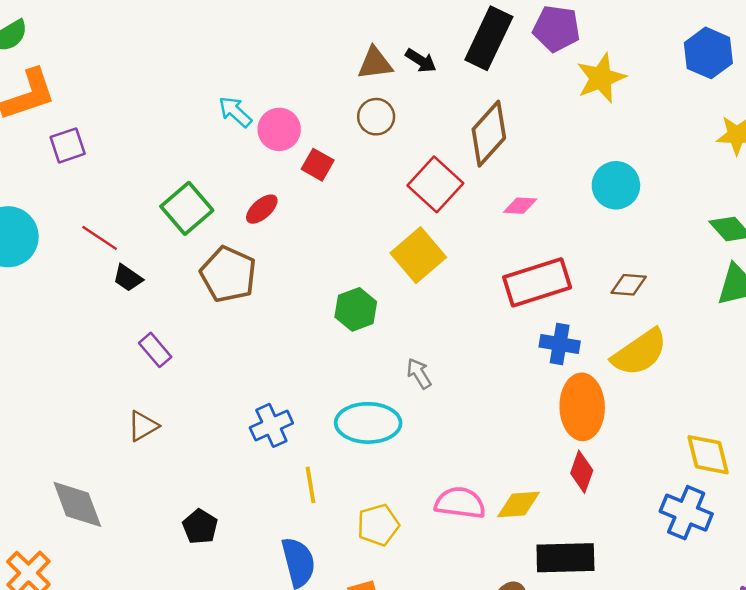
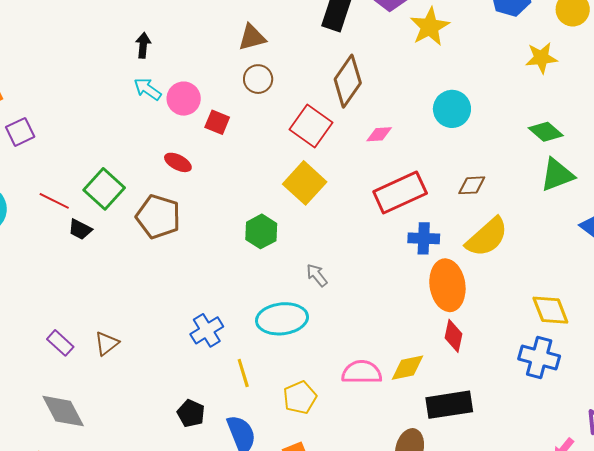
black arrow: (421, 61) -> (143, 45), moved, turned -110
green square: (187, 208) -> (104, 189), moved
red ellipse: (262, 209) -> (178, 162), turned 76
purple rectangle: (155, 350) -> (60, 343), moved
black pentagon: (200, 527) -> (191, 413), moved

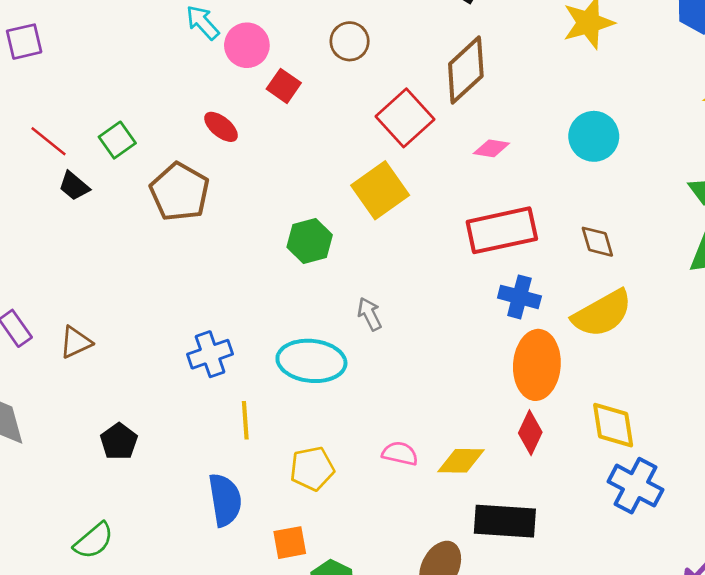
brown diamond: (472, 185) -> (597, 242), turned 64
green square: (104, 189) -> (117, 140), size x0.7
yellow diamond: (550, 310) -> (613, 425), moved
pink semicircle: (362, 372) -> (400, 453), size x0.7
black pentagon: (191, 413) -> (119, 442), moved

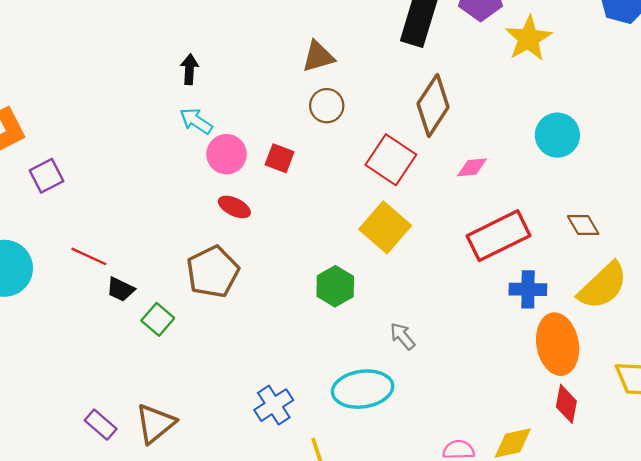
pink circle: (247, 45) -> (227, 154), moved
green square: (117, 140) -> (158, 319), moved
brown pentagon: (180, 192) -> (213, 272), turned 30
brown triangle: (76, 342) -> (155, 424), size x1.4

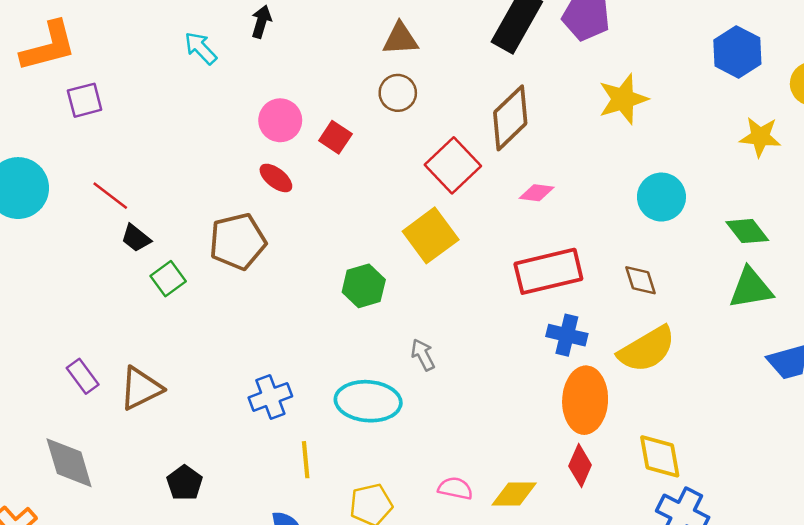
yellow star: (528, 38) -> (623, 99), moved
cyan arrow: (196, 121) -> (201, 48), moved
cyan circle: (557, 135) -> (661, 197), moved

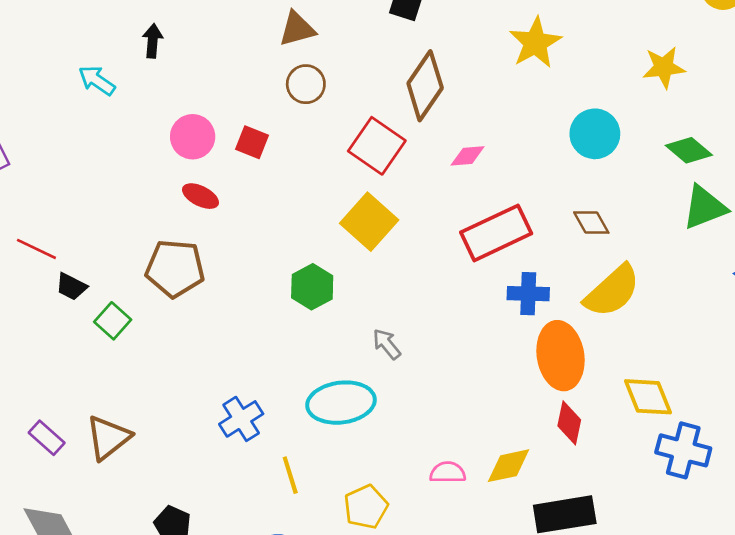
yellow star: (760, 137) -> (664, 67), moved
brown pentagon: (238, 241) -> (175, 268), turned 30

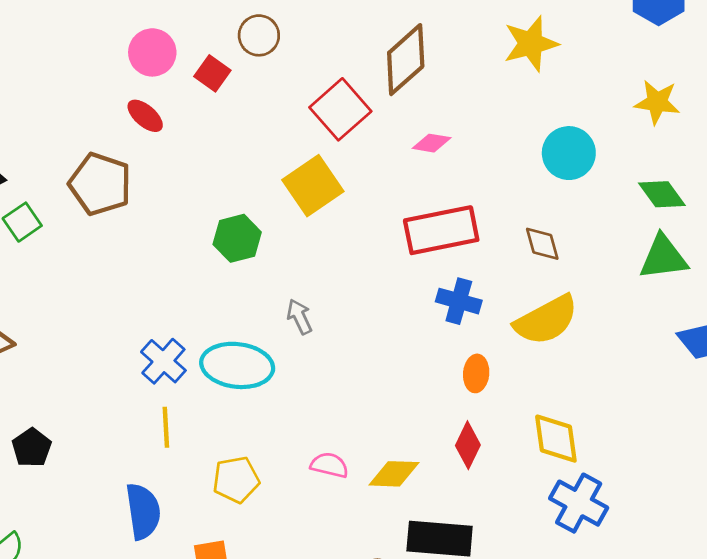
brown circle: (306, 84) -> (259, 35), moved
orange ellipse: (561, 356) -> (476, 373), size x0.5
blue cross: (241, 419) -> (163, 361), moved, turned -30

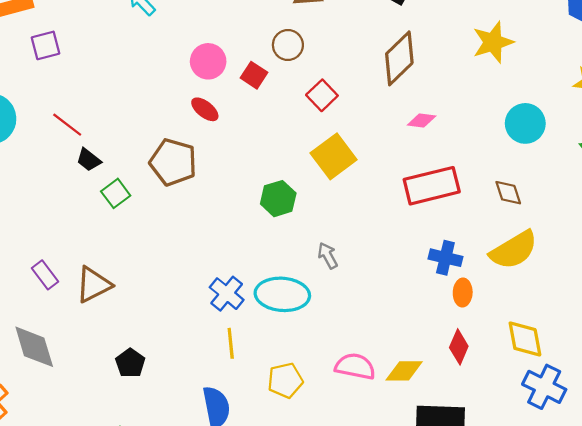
red square: (340, 109) -> (322, 95), moved, size x0.7
blue cross: (459, 301) -> (445, 258), moved
pink semicircle: (329, 465) -> (355, 366), size x1.4

